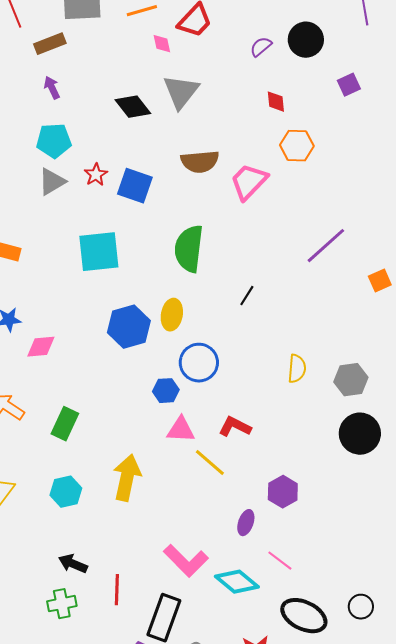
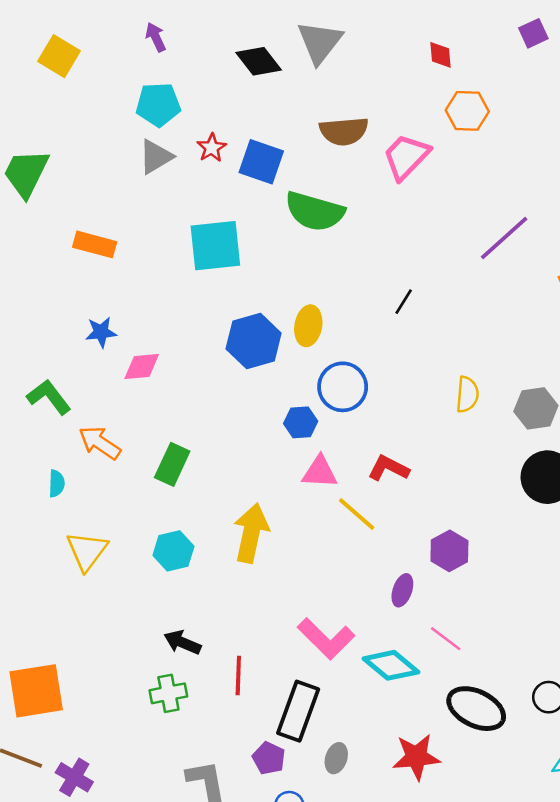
green semicircle: (189, 249) -> (315, 211), moved, turned -81

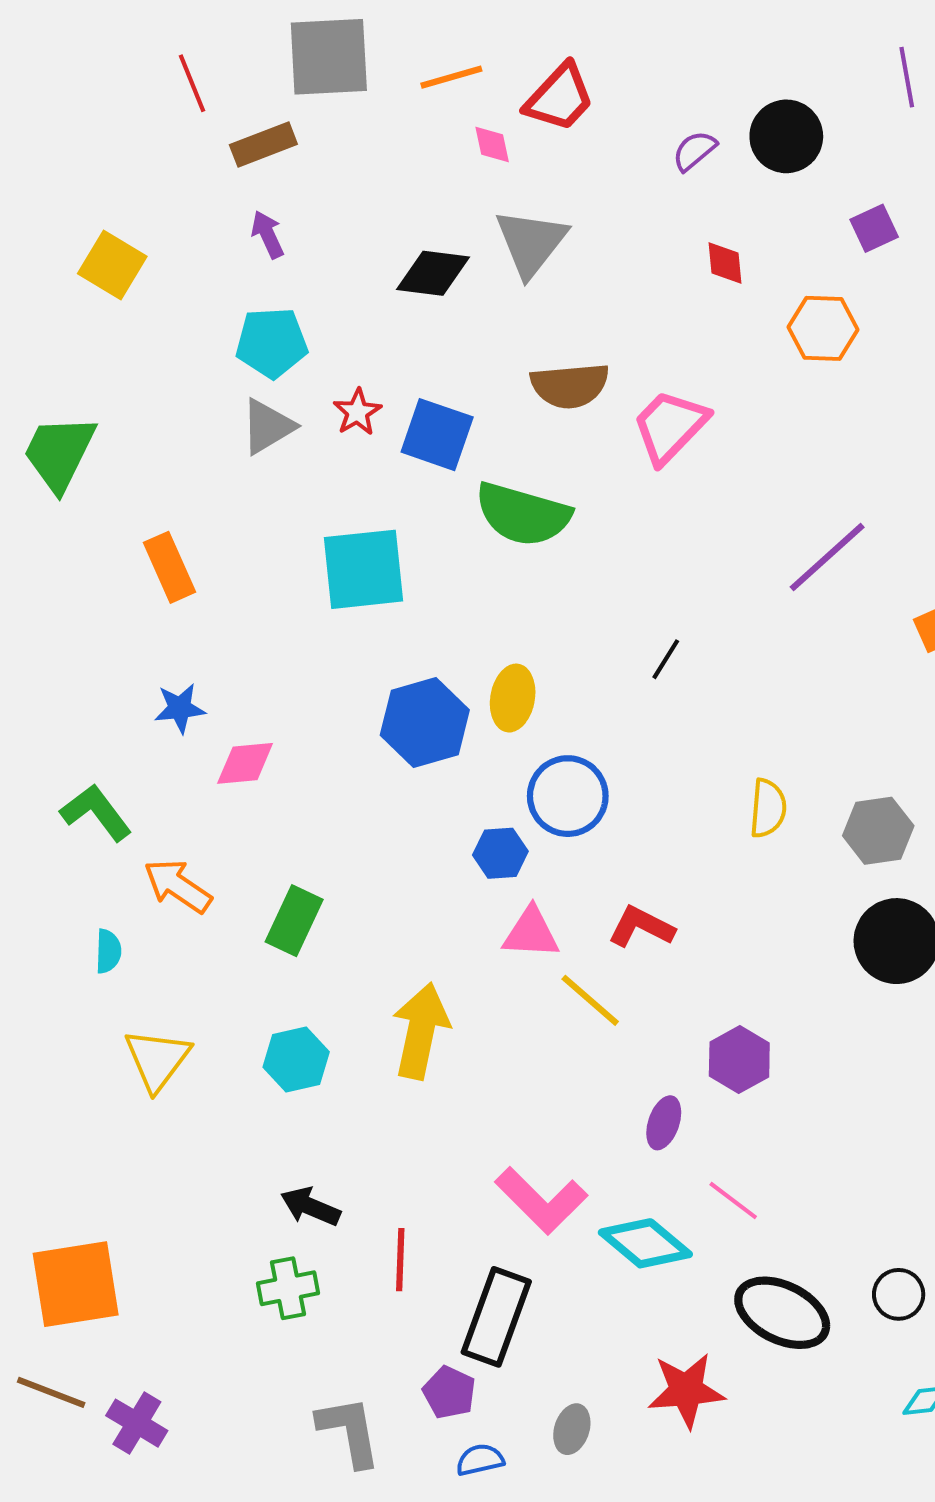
black diamond: (259, 61) -> (433, 273), turned -45
orange hexagon: (467, 111) -> (823, 328), moved
orange rectangle: (95, 244) -> (170, 567), turned 51
gray ellipse: (336, 758) -> (572, 1429), moved

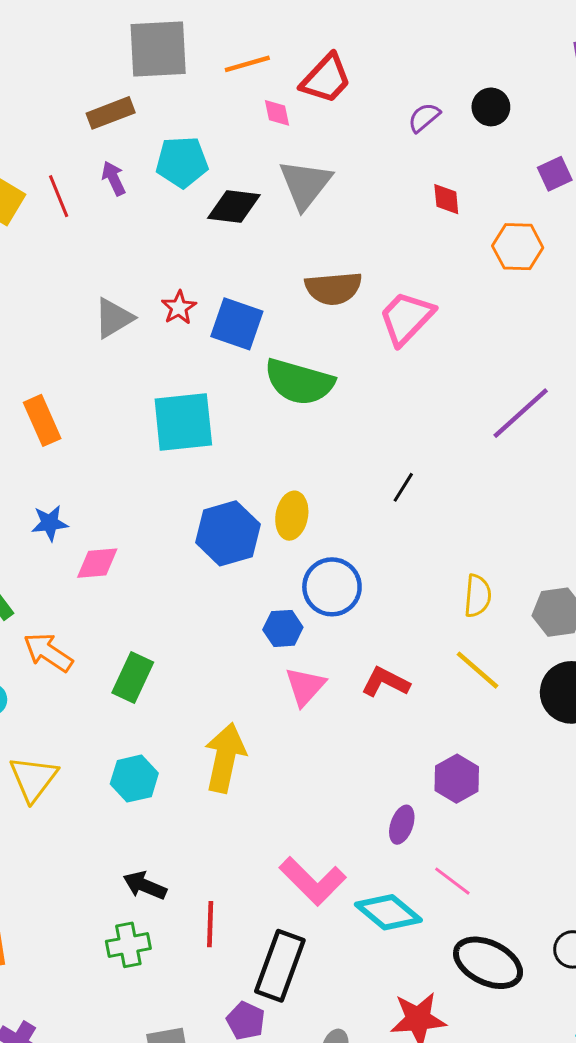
red line: (192, 83) -> (59, 196), moved
black circle: (786, 136) -> (491, 107), size x0.7
cyan pentagon: (272, 343) -> (182, 162), moved
pink triangle: (531, 933) -> (305, 686), turned -51
yellow line: (590, 1000) -> (478, 670), moved

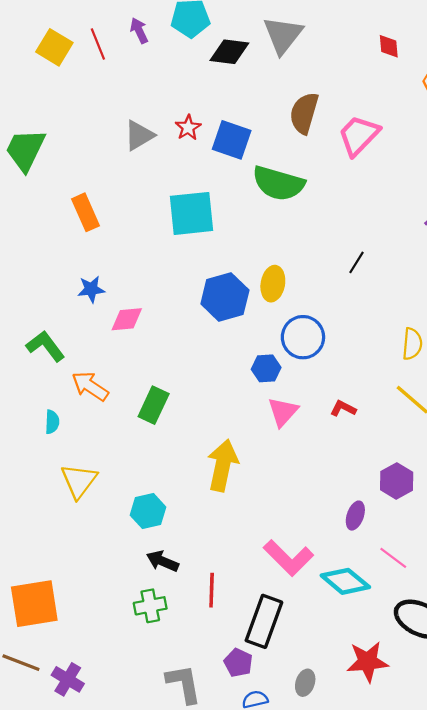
brown semicircle: (333, 288) -> (304, 113), turned 111
red L-shape: (385, 682) -> (343, 408), size x0.7
cyan hexagon: (134, 779) -> (148, 511), moved

